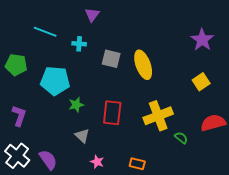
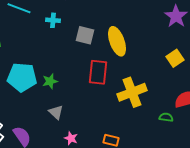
cyan pentagon: (55, 81) -> (22, 77), moved
red rectangle: (112, 113) -> (98, 72), moved
green semicircle: (181, 138) -> (166, 117), moved, turned -32

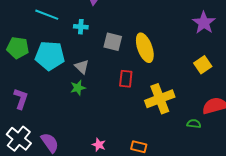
red rectangle: (98, 72) -> (126, 79), size x0.7
cyan pentagon: (22, 77) -> (50, 56), moved
gray triangle: (56, 112) -> (82, 67), moved

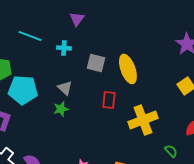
cyan pentagon: (50, 56) -> (23, 90), moved
green semicircle: (194, 124) -> (171, 151), moved, turned 40

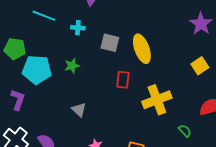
gray triangle: (65, 88) -> (79, 110), moved
green star: (61, 109) -> (72, 66), moved

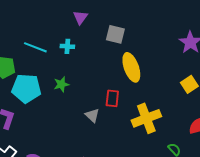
cyan line: (44, 16) -> (35, 47), moved
gray square: (110, 43) -> (115, 34), moved
gray triangle: (79, 110) -> (92, 115), moved

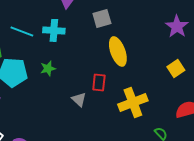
gray square: (115, 34) -> (102, 18), turned -30
cyan cross: (67, 46) -> (54, 30), size x1.5

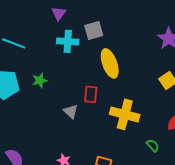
cyan cross: (54, 30) -> (68, 41), moved
yellow cross: (133, 102) -> (125, 114), turned 36

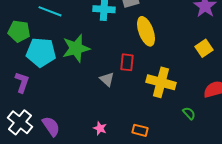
green star: (40, 80) -> (76, 48), size x1.8

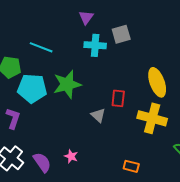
yellow ellipse: (146, 31) -> (157, 82), moved
pink star: (100, 128) -> (71, 156), moved

